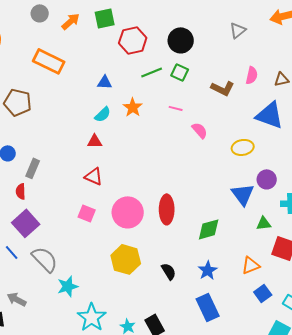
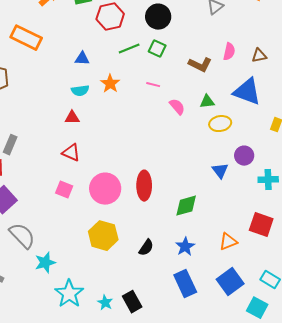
cyan semicircle: (103, 114) -> (80, 91), turned 36
blue triangle: (243, 194) -> (220, 171), size x0.7
green triangle: (264, 223) -> (207, 102), moved
black semicircle: (169, 271) -> (146, 248), turned 66
blue square: (263, 293) -> (230, 282), moved, size x1.5

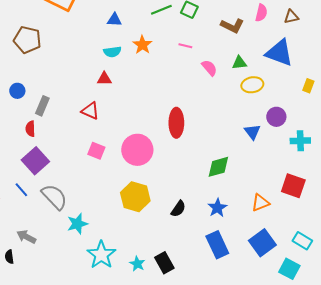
red triangle: (71, 153) -> (90, 111), moved
red ellipse: (144, 186) -> (176, 123), moved

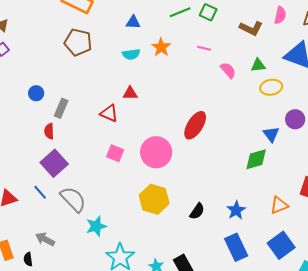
brown pentagon: (27, 40) -> (78, 42), moved
red triangle: (104, 79) -> (130, 93), moved
red ellipse: (176, 123) -> (195, 125), turned 32
green diamond: (218, 167) -> (256, 159), moved

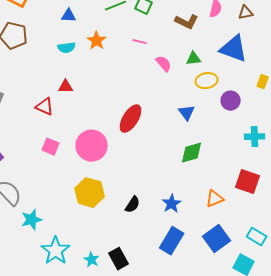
purple circle: (295, 119) -> (231, 101), moved
blue triangle: (271, 134) -> (187, 113), moved
blue rectangle: (236, 247) -> (172, 241), turned 56

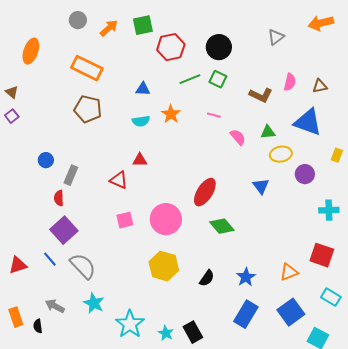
pink square: (51, 147) -> (125, 220), turned -36
green diamond: (192, 153) -> (222, 226), moved, turned 65
cyan star: (32, 220) -> (94, 303), moved, turned -30
cyan rectangle: (257, 237) -> (331, 297), moved

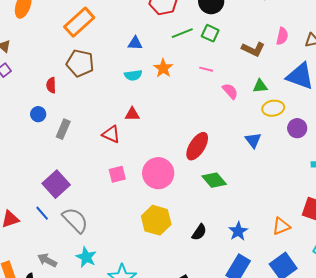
orange rectangle: (87, 68) -> (79, 22), turned -68
red semicircle: (59, 198) -> (51, 85), moved

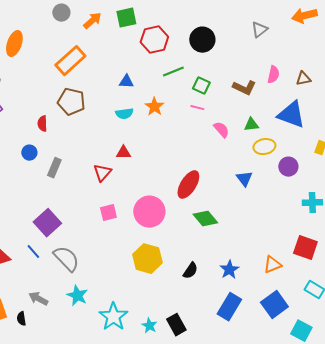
green square: (210, 33) -> (201, 86), moved
red triangle: (111, 134) -> (102, 173), turned 48

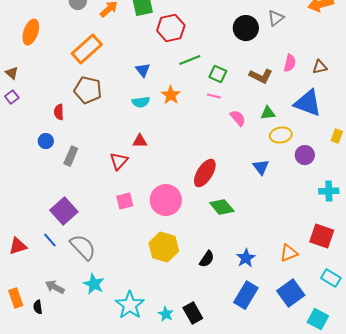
black circle: (202, 40) -> (246, 28), moved
blue triangle: (126, 82) -> (143, 70), turned 49

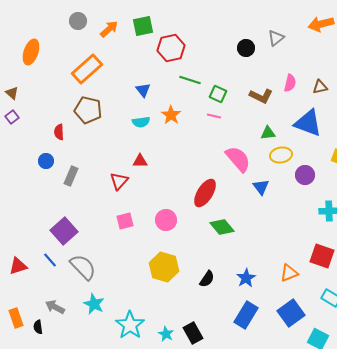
black circle: (246, 28) -> (246, 48), size x0.7
green line: (190, 60) -> (190, 80), turned 40
pink semicircle: (238, 118) -> (238, 159), moved, size x1.6
pink circle: (166, 200) -> (166, 220), size x0.7

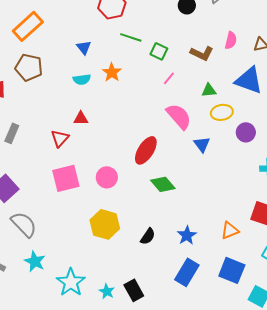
pink line: (214, 116) -> (169, 78), moved, turned -64
pink square: (125, 221) -> (66, 178), size x1.6
blue square: (291, 313) -> (232, 270), turned -32

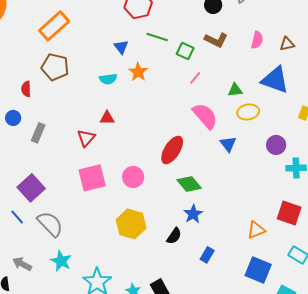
blue triangle: (84, 47) -> (121, 47), moved
brown L-shape: (202, 53) -> (216, 40), moved
purple circle: (246, 132) -> (276, 145), moved
blue star: (187, 235) -> (193, 214), moved
blue rectangle: (187, 272) -> (207, 255), moved, size x0.6

